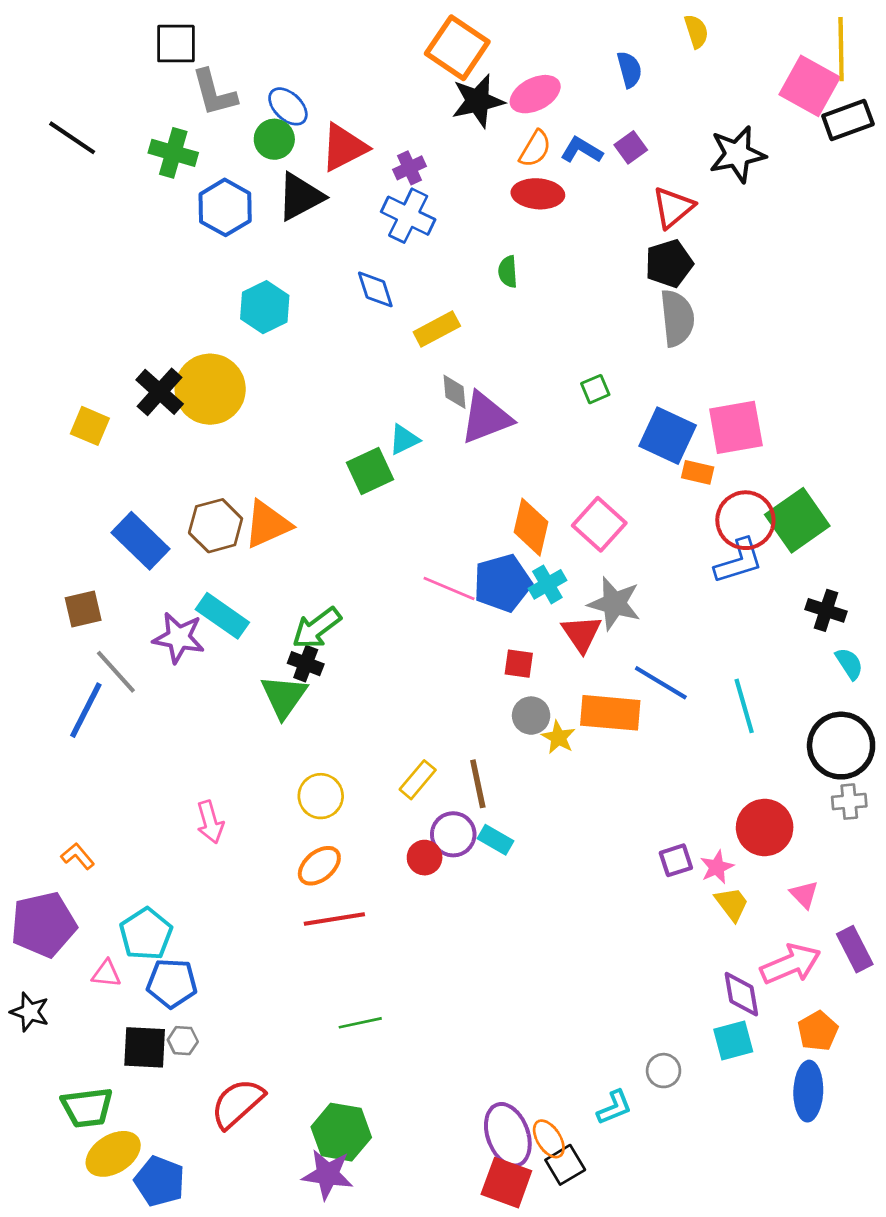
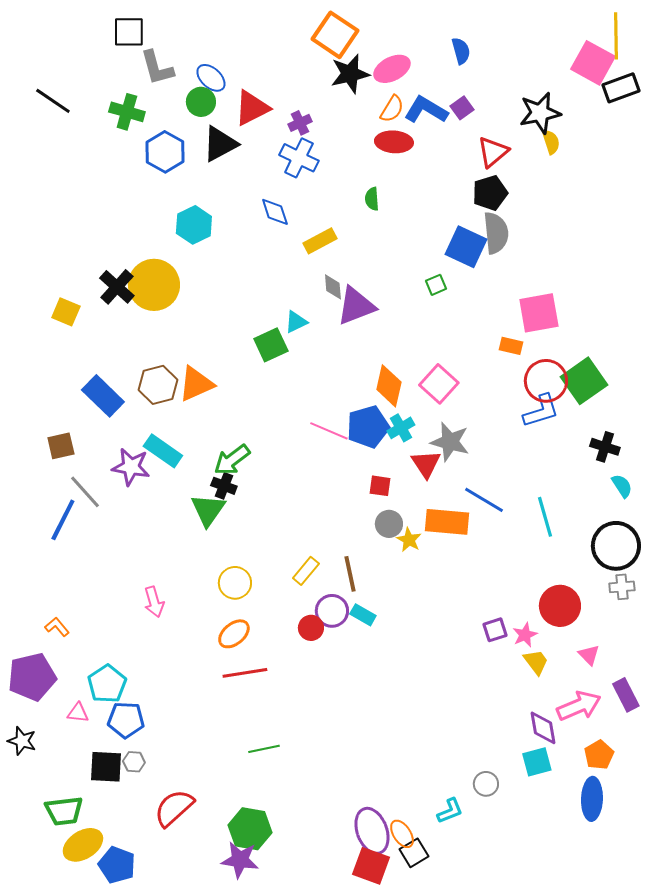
yellow semicircle: (696, 31) -> (551, 142), moved
blue L-shape: (582, 150) -> (426, 110), size x1.4
blue square: (668, 436) -> (466, 247), moved

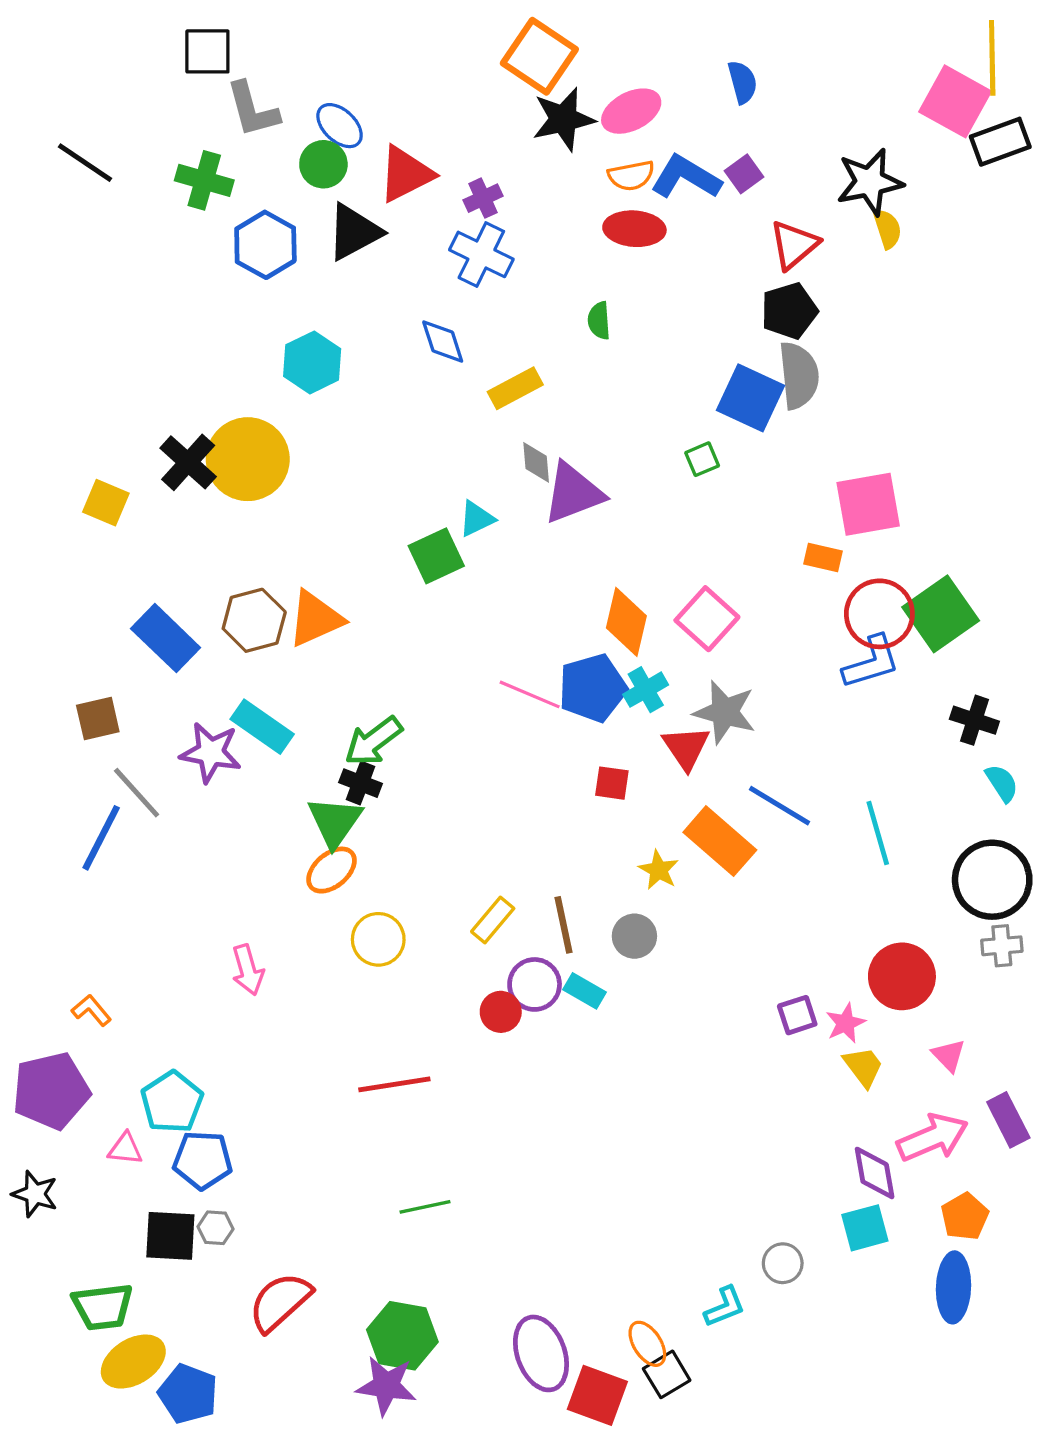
orange semicircle: (392, 109) -> (631, 176), turned 48
orange rectangle: (447, 522) -> (720, 841), turned 36
gray circle: (389, 524) -> (634, 936), moved
orange ellipse: (234, 634) -> (332, 870), moved
purple ellipse: (372, 831) -> (541, 1353), moved

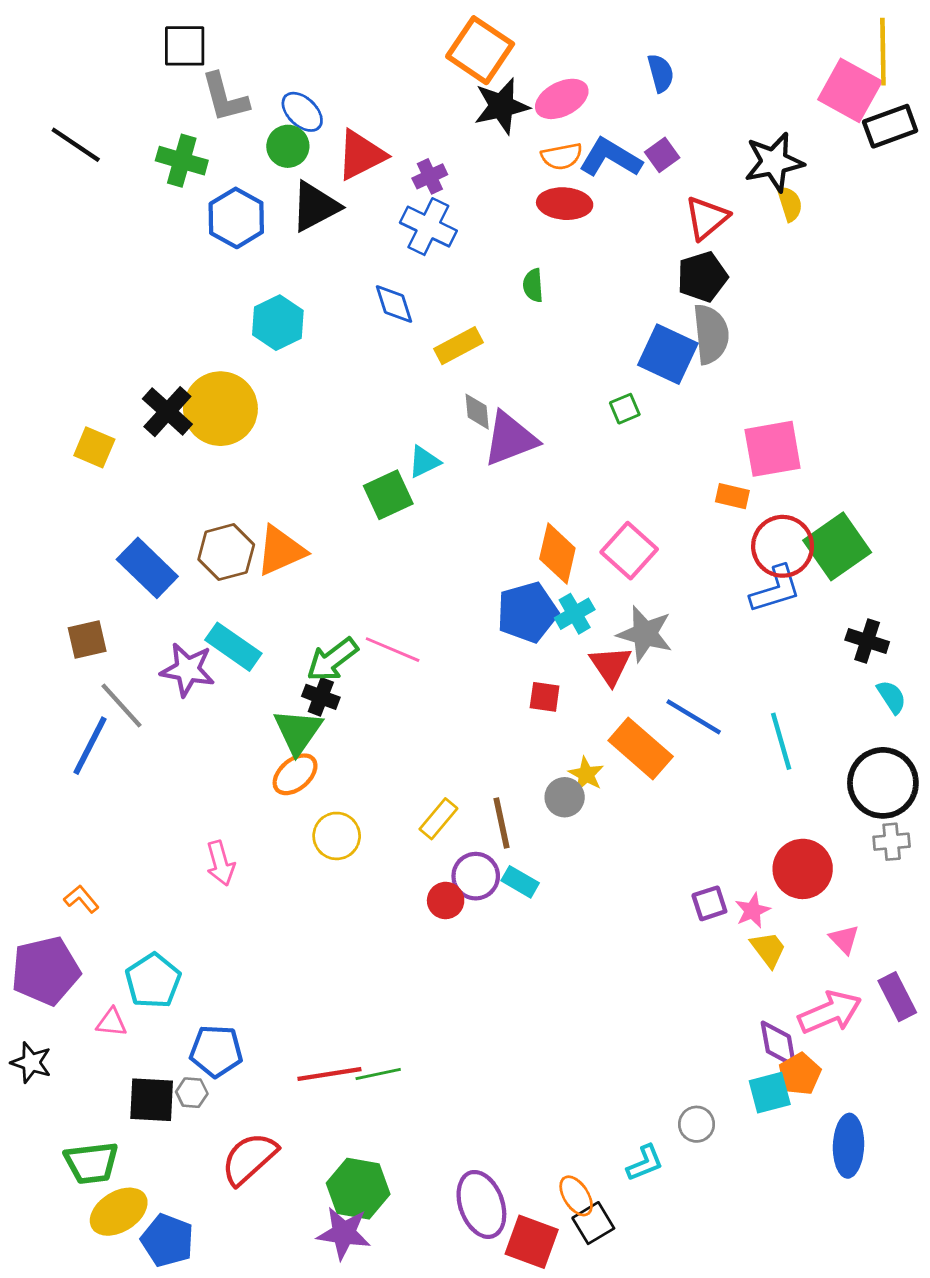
pink line: (530, 694) -> (393, 650), moved
gray circle: (634, 936) -> (565, 797), moved
red line: (394, 1084) -> (329, 1074), moved
blue pentagon: (203, 1160) -> (216, 1051), moved
orange pentagon: (965, 1217) -> (800, 1074), moved

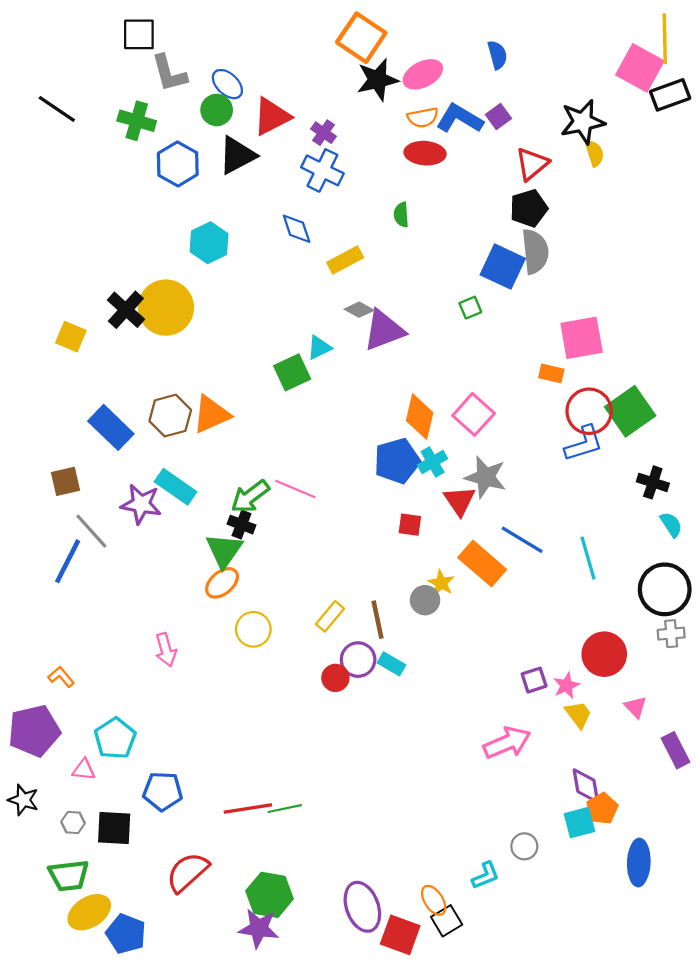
purple cross: (430, 176) -> (324, 133), turned -30
gray diamond: (477, 412) -> (359, 310), turned -56
pink arrow: (830, 1012) -> (507, 743), moved
gray hexagon: (192, 1093) -> (73, 823), moved

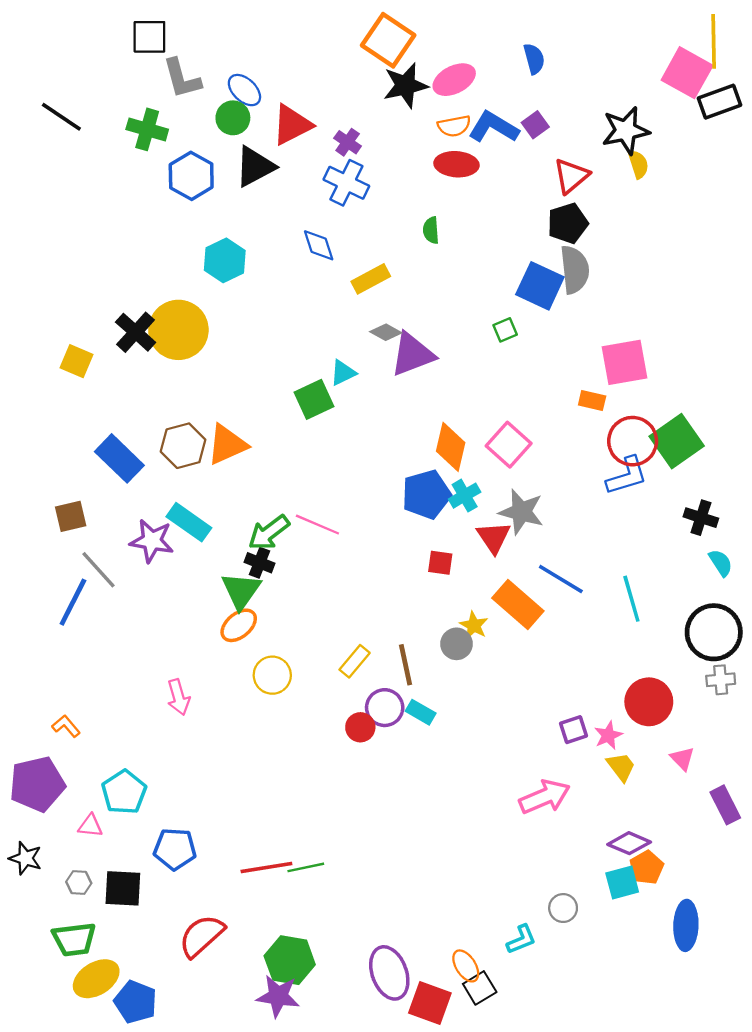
purple diamond: (586, 786) -> (629, 843), turned -57

